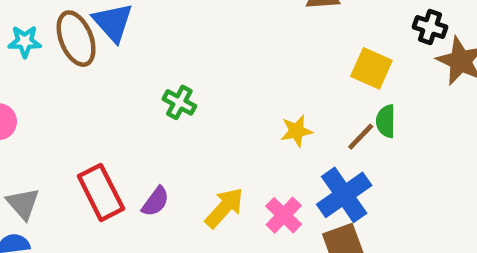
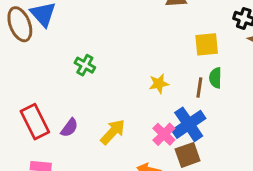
yellow square: (371, 68) -> (207, 44), turned -30
brown line: (361, 137) -> (199, 88), turned -36
pink cross: (284, 215) -> (164, 134), moved

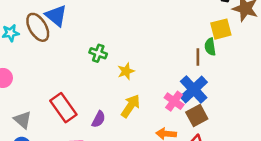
yellow square: (207, 44) -> (221, 29), moved
yellow star: (159, 84) -> (126, 71), moved
purple semicircle: (69, 128) -> (99, 119), moved

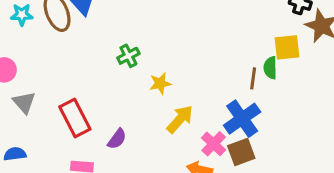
green cross: (98, 53) -> (128, 56), turned 35
pink cross: (174, 101) -> (214, 144), moved
yellow arrow: (131, 106) -> (180, 119), moved
gray triangle: (23, 120) -> (24, 102), moved

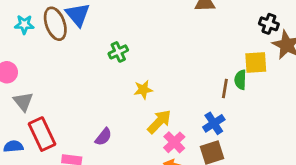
green cross: (128, 56) -> (118, 52), moved
red rectangle: (75, 118) -> (42, 134), moved
blue cross: (242, 119) -> (214, 123), size x0.7
pink cross: (214, 144) -> (174, 142), moved

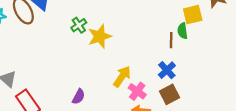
yellow star: (143, 90) -> (100, 36), moved, size x1.5

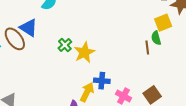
blue cross: (167, 70) -> (102, 81), moved, turned -35
yellow arrow: (122, 76) -> (87, 92), moved

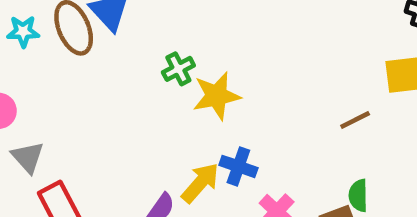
green semicircle: (156, 38) -> (358, 195), moved
brown line: (147, 47) -> (355, 120), turned 56

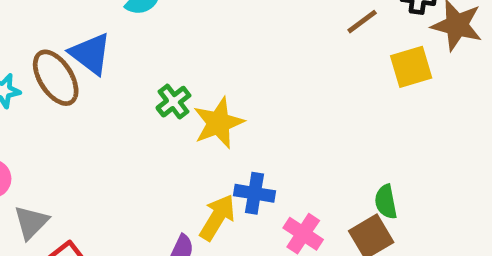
brown line: (355, 120) -> (362, 22), moved
gray triangle: (28, 157) -> (31, 222), turned 36

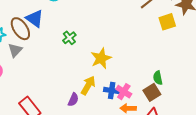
yellow star: (218, 123) -> (101, 58), moved
blue cross: (255, 193) -> (112, 91), moved
gray triangle: (31, 222) -> (15, 50), moved

